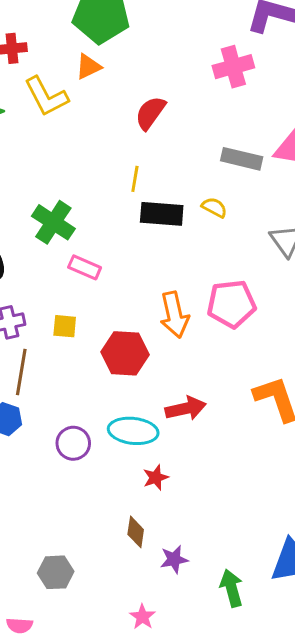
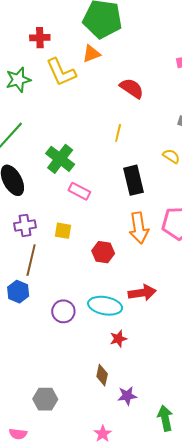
red semicircle: (150, 113) -> (132, 88), turned 85
black rectangle: (162, 214) -> (134, 180), moved, turned 68
red hexagon: (125, 353) -> (103, 252), size x0.7

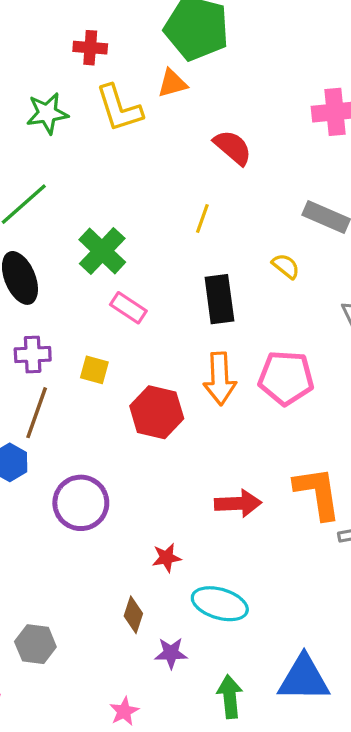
red hexagon: (103, 252) -> (157, 412), size x1.4
red arrow: (142, 293) -> (238, 504), moved
cyan ellipse: (105, 306) -> (220, 604), moved
purple circle: (63, 311) -> (81, 503), size x1.4

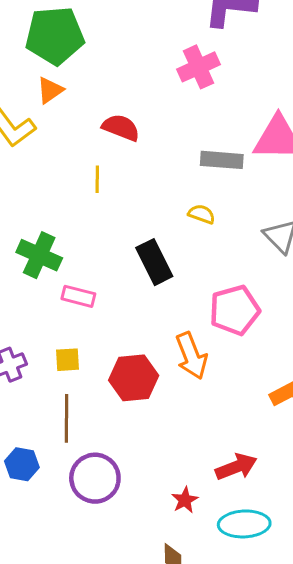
yellow line: (202, 218) -> (97, 179), moved
orange arrow: (220, 379) -> (191, 356), moved
brown line: (37, 413) -> (66, 418), moved
red arrow: (238, 504) -> (236, 467), moved

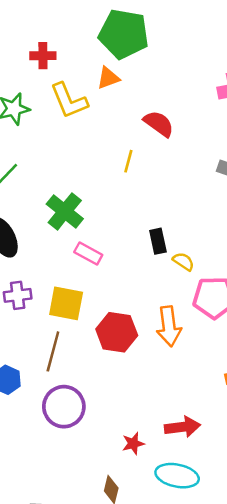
yellow semicircle: (202, 214) -> (183, 261), moved
black rectangle: (154, 262) -> (158, 241), size x0.7
yellow square: (67, 360) -> (66, 303), size x1.6

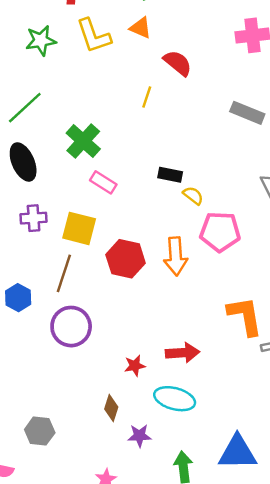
orange triangle: (108, 78) -> (141, 28), moved, turned 40
black rectangle: (158, 241) -> (170, 175), turned -70

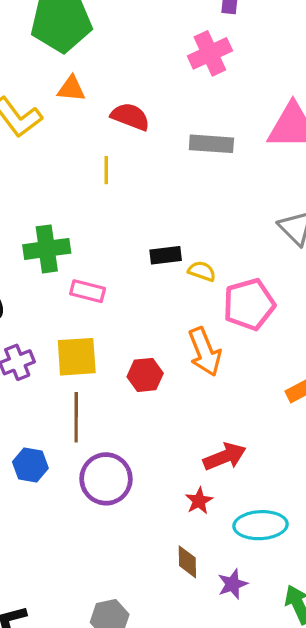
gray rectangle: (247, 113) -> (211, 144), moved
green cross: (83, 141) -> (47, 249), turned -32
red hexagon: (126, 259) -> (145, 375), size x0.7
red arrow: (183, 353) -> (225, 457), moved

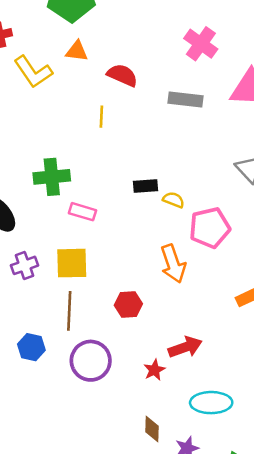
pink cross: (210, 53) -> (201, 44), moved, turned -32
red hexagon: (145, 375) -> (128, 305), moved
red star: (199, 501) -> (154, 370), moved

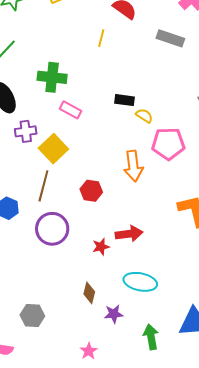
yellow square: (72, 263) -> (53, 149), turned 36
purple cross: (24, 265) -> (26, 131), moved

